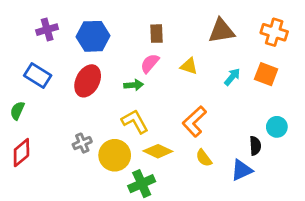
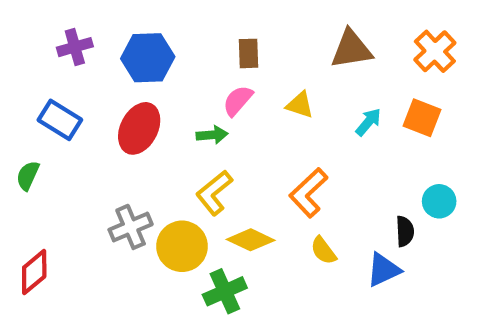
orange cross: (274, 32) -> (435, 51), turned 30
yellow L-shape: (135, 121) -> (214, 193), turned -100
gray cross: (82, 143) -> (131, 227), size x1.4
red diamond: (21, 153) -> (34, 272), moved

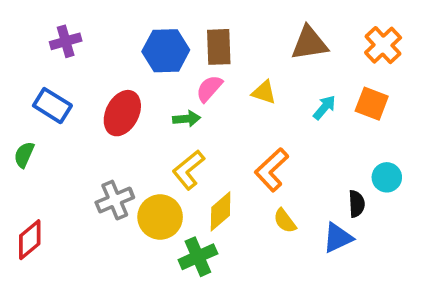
brown rectangle: (248, 53) -> (219, 47), size x1.4
blue hexagon: (148, 58) -> (166, 51), moved
yellow diamond: (251, 240) -> (221, 211), turned -66

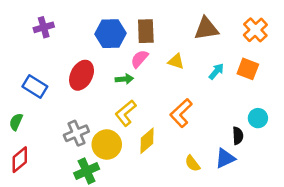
blue rectangle: (52, 106) -> (35, 87), moved
green semicircle: (24, 155) -> (16, 122), moved
yellow semicircle: (285, 221) -> (192, 163), moved
green cross: (198, 257) -> (87, 171), moved

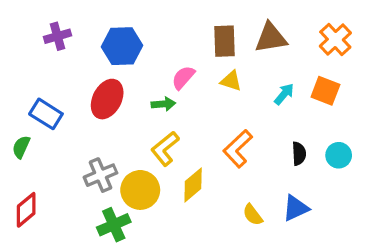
brown rectangle: (146, 31) -> (225, 41), moved
blue hexagon: (110, 34) -> (122, 46), moved
green semicircle: (16, 122) -> (21, 147), moved
black semicircle: (238, 136) -> (299, 154), moved

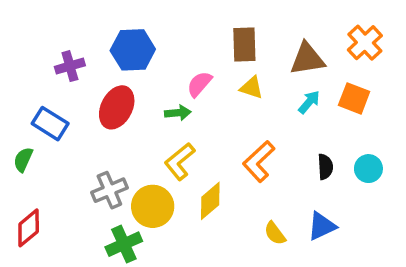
purple cross: (58, 36) -> (70, 66), moved
brown triangle: (271, 38) -> (307, 59), moved

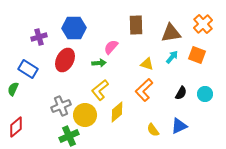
yellow triangle: (252, 88) -> (147, 64), moved
black semicircle: (325, 167) -> (181, 93), turned 32

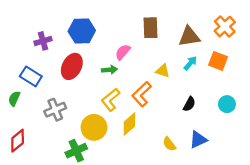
orange L-shape: (144, 90) -> (142, 94), moved
black semicircle: (181, 93) -> (189, 104), moved
gray cross: (61, 106) -> (55, 110), moved

